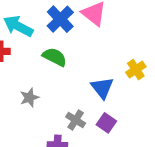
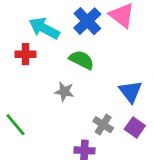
gray star: (29, 98) -> (64, 92), moved, turned 30

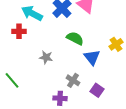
green semicircle: (82, 60) -> (75, 38), moved
purple square: (135, 127) -> (97, 90), moved

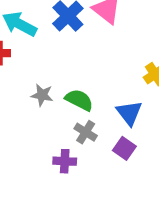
green semicircle: (75, 38) -> (79, 100), moved
blue triangle: (92, 57) -> (129, 113), moved

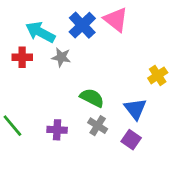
gray star: (42, 95) -> (61, 57), moved
purple cross: (65, 161) -> (57, 130), moved

